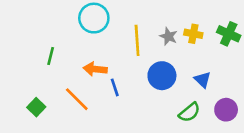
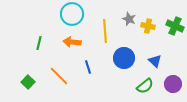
gray star: (168, 36) -> (129, 19), moved
orange arrow: (95, 69) -> (72, 42), moved

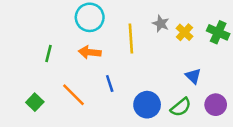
yellow cross: (148, 26) -> (184, 32), turned 32
blue circle: (124, 58) -> (147, 105), moved

